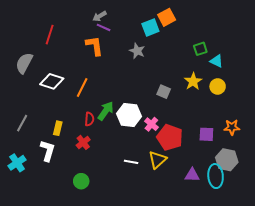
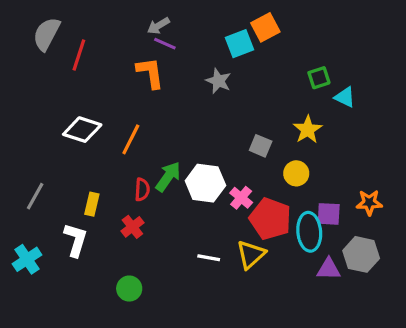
gray semicircle: (24, 63) -> (46, 34), moved
yellow circle: (218, 86) -> (296, 173), moved
purple triangle: (192, 175) -> (329, 269), moved
cyan ellipse: (216, 176) -> (309, 232), moved

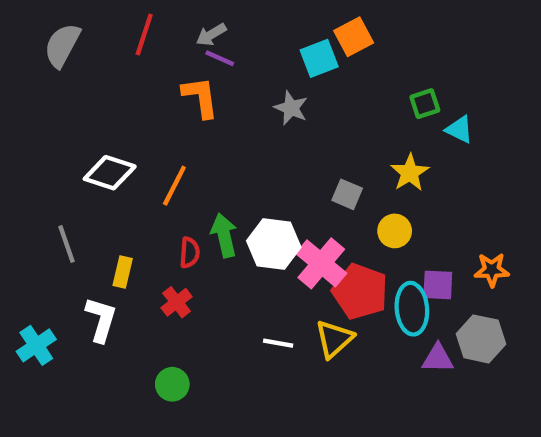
red line: (79, 55) -> (144, 35), moved
green arrow: (168, 177) -> (224, 235), turned -48
gray line: (35, 196) -> (67, 244), moved, turned -48
pink cross: (241, 198) -> (321, 263), size x1.6

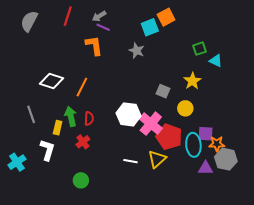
green arrow: (224, 235) -> (71, 116), moved
orange star: (492, 270) -> (217, 144), moved

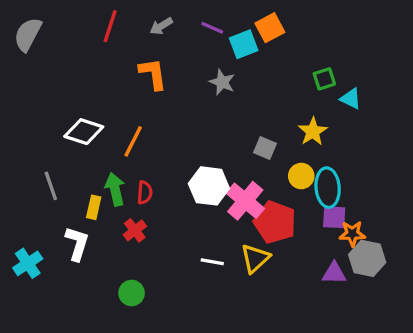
gray semicircle: (29, 21) -> (28, 34), moved
purple line: (103, 27) -> (212, 28), moved
cyan ellipse: (193, 145) -> (328, 188), moved

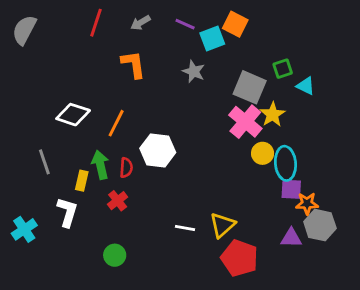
orange square: (270, 28) -> (235, 24), turned -35
gray square: (265, 148) -> (250, 87), moved, size x1.6
white hexagon: (209, 186) -> (158, 150), moved
pink cross: (245, 201) -> (245, 122), moved
red pentagon: (275, 222) -> (240, 258), moved

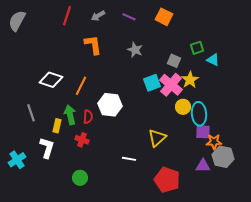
cyan square: (212, 38) -> (152, 83), moved
gray square: (250, 87) -> (174, 61), size x0.6
red cross: (118, 201) -> (82, 140), turned -32
yellow triangle: (222, 225) -> (157, 138), moved

